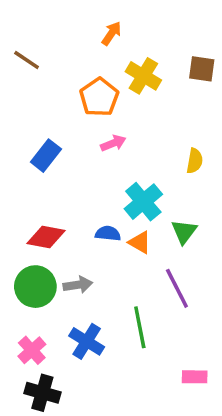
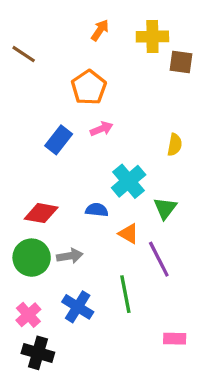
yellow cross: (143, 76) -> (152, 37), moved, turned -32
blue rectangle: (46, 156) -> (59, 140), moved
orange triangle: (140, 242) -> (129, 234), moved

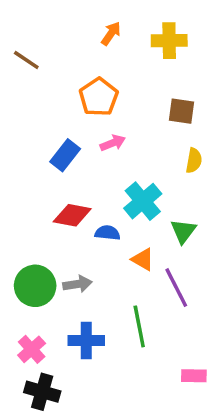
brown square: (181, 62) -> (182, 111), moved
red diamond: (41, 213) -> (72, 215), moved
blue cross: (78, 307) -> (86, 341), turned -32

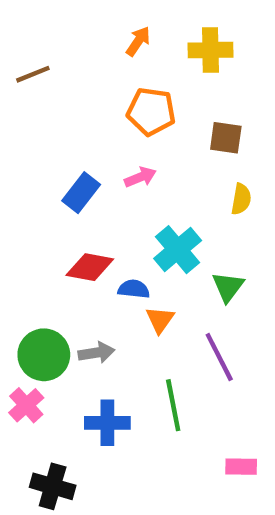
brown line: (26, 60) -> (33, 74), turned -56
orange pentagon: (99, 97) -> (151, 111), moved, turned -30
orange triangle: (143, 259) -> (160, 320), moved, turned 35
pink cross: (32, 349) -> (26, 405), moved

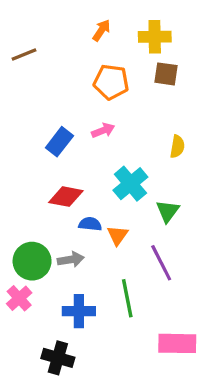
brown square: (226, 138) -> (166, 74), moved
blue semicircle: (134, 289) -> (90, 224), moved
pink rectangle: (241, 467) -> (177, 343), size x1.6
black cross: (53, 486) -> (58, 358), moved

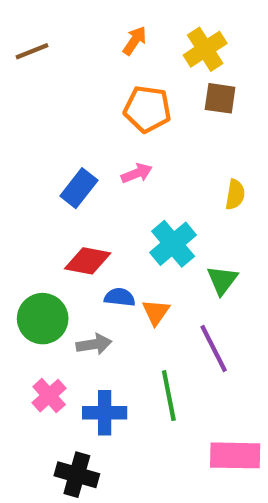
yellow cross: (155, 37) -> (205, 49), turned -32
brown line: (24, 55) -> (32, 51), moved
green circle: (32, 261) -> (43, 319), moved
pink cross: (19, 298) -> (49, 396), moved

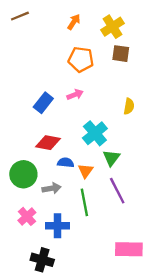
brown line: (32, 51) -> (20, 16), moved
green triangle: (222, 280) -> (111, 158), moved
green line: (169, 396) -> (84, 202), moved

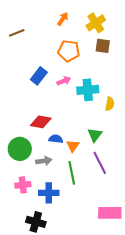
brown line: (20, 16) -> (17, 33), moved
blue rectangle: (43, 103) -> (39, 76), moved
yellow semicircle: (129, 106) -> (110, 104), moved
cyan cross: (95, 133) -> (88, 90), moved, turned 35
pink cross: (27, 216) -> (23, 185), turned 35

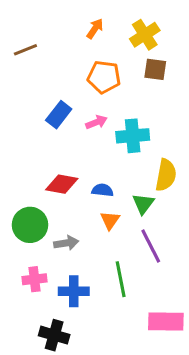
yellow semicircle: (110, 104) -> (166, 175), moved, size x1.5
blue semicircle: (56, 139) -> (102, 190), moved
green line: (72, 173) -> (121, 279), moved

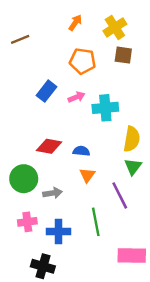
green triangle: (143, 204) -> (133, 167), moved

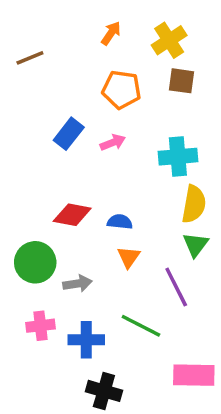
cyan cross: (105, 108) -> (178, 157), moved
green line: (96, 222) -> (141, 326), turned -52
black cross: (43, 266) -> (104, 391), moved

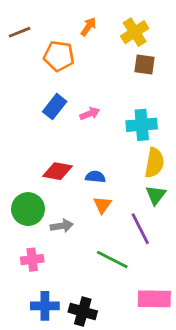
brown line: (30, 58) -> (20, 32), moved
orange pentagon: (122, 90) -> (59, 56), moved
blue cross: (86, 340) -> (45, 306), moved

